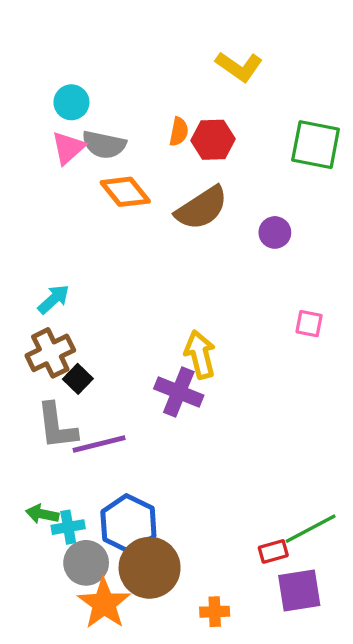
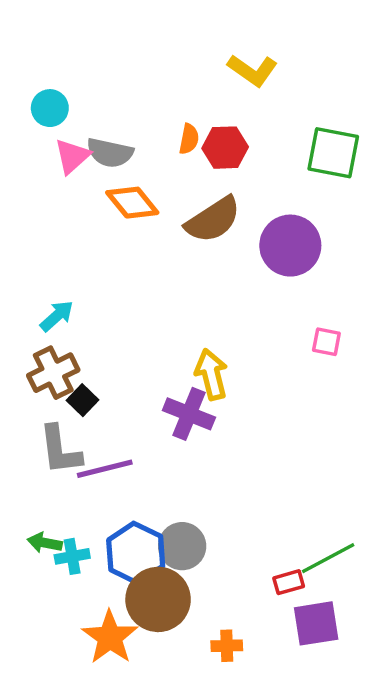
cyan circle: (71, 102) -> (50, 108), moved
purple circle: (275, 232) -> (290, 246), size x1.8
gray circle: (86, 563) -> (182, 546), moved

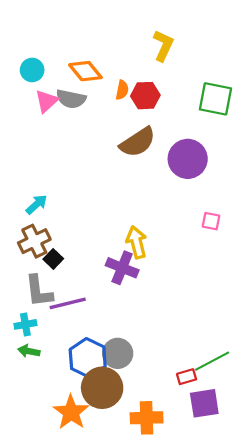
yellow L-shape: (253, 70) -> (163, 46), turned -100
orange diamond: (132, 203) -> (85, 71), moved
cyan cross: (72, 556) -> (25, 324), moved
orange cross: (227, 646) -> (147, 418), size x1.6

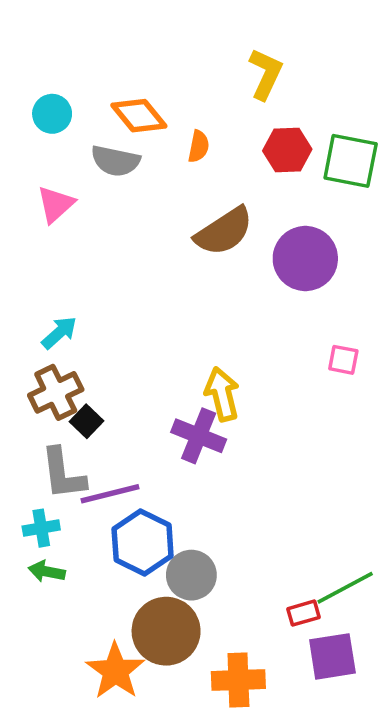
red hexagon: (145, 96) -> (287, 150), moved
pink triangle: (47, 101) -> (56, 204), moved
blue hexagon: (88, 358) -> (143, 543), moved

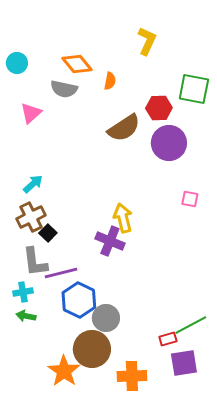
cyan circle: (52, 114) -> (17, 63), moved
red hexagon: (287, 150) -> (159, 108), moved

